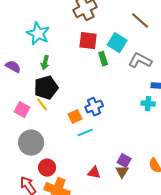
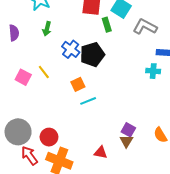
purple semicircle: (13, 67) -> (14, 33), turned 56
black pentagon: (46, 88) -> (92, 55), moved
blue cross: (94, 107) -> (71, 49), moved, turned -30
gray circle: (31, 143) -> (18, 132), moved
red triangle: (94, 173) -> (101, 152), moved

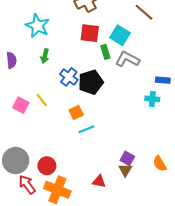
gray L-shape: (145, 27) -> (127, 59), moved

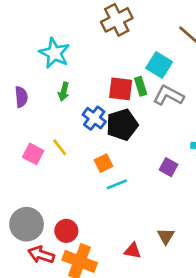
red square: (90, 33) -> (121, 89), moved
purple square: (127, 158) -> (168, 167), moved
red arrow: (27, 185) -> (41, 255), turned -36

